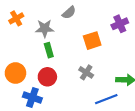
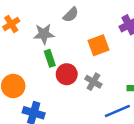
red circle: (47, 77) -> (67, 74), moved

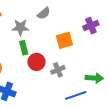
gray cross: (93, 82) -> (58, 70), turned 32

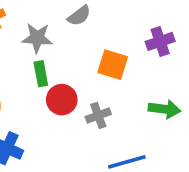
orange square: (64, 40) -> (113, 65), turned 30
green arrow: (94, 78) -> (164, 109), moved

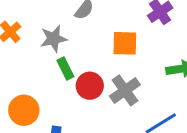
gray cross: (98, 115) -> (125, 90), size x1.4

